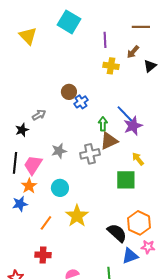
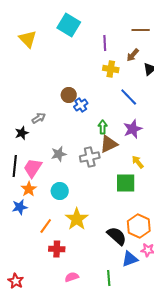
blue line: (125, 114) -> (129, 97), moved
red cross: (43, 255) -> (57, 249), moved

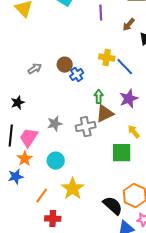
yellow cross: (111, 69) -> (107, 58), moved
gray arrow: (39, 118) -> (35, 69), moved

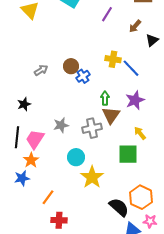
purple line: (101, 13) -> (107, 14), turned 35
brown triangle: (105, 114) -> (111, 115), turned -30
cyan circle: (56, 161) -> (76, 157), moved
yellow star: (73, 189) -> (92, 177), moved

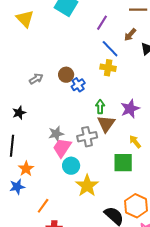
blue line: (131, 68) -> (110, 49), moved
pink trapezoid: (35, 139) -> (62, 148), moved

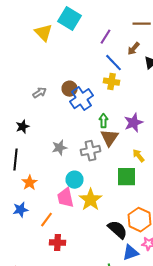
yellow triangle: (25, 19) -> (44, 33), moved
blue cross: (78, 85) -> (82, 99), size x1.6
pink trapezoid: (62, 148) -> (66, 198), moved, turned -45
blue star: (17, 187) -> (20, 210), moved

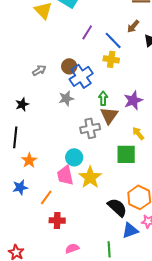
purple line: (106, 37) -> (87, 32), moved
gray star: (60, 148) -> (66, 98), moved

